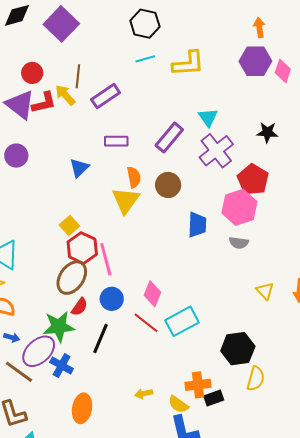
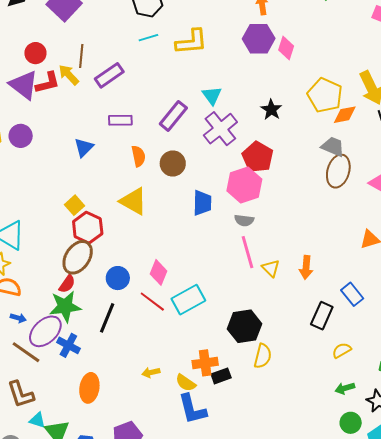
black star: (267, 132) -> (271, 110), turned 30
yellow triangle: (126, 200) -> (133, 201), moved, turned -36
pink line: (106, 259) -> (247, 252), moved
red semicircle: (79, 307) -> (67, 284), moved

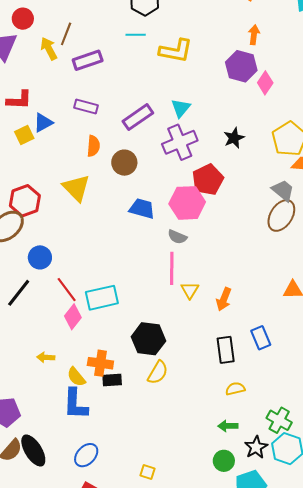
red L-shape: (48, 83) -> (19, 100), moved
blue trapezoid: (202, 203) -> (142, 209), turned -92
yellow square: (74, 205) -> (24, 135), moved
pink diamond: (158, 272) -> (73, 317), moved
black rectangle: (322, 316) -> (226, 350), turned -48

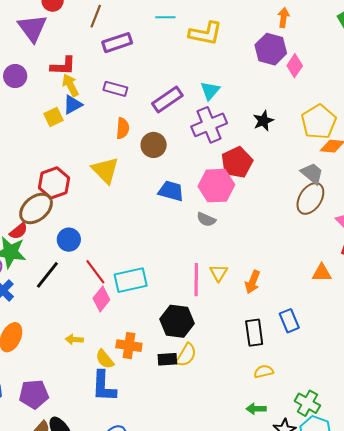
yellow arrow: (49, 49) -> (70, 85), moved
red L-shape: (19, 100) -> (63, 66), moved
pink line: (172, 268) -> (196, 280), moved
black rectangle: (112, 380) -> (167, 359), moved

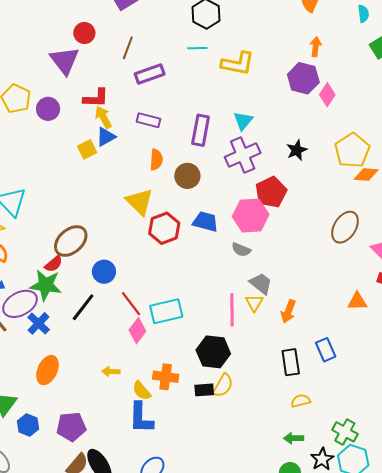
purple rectangle: (167, 99) -> (201, 130), turned -44
gray trapezoid: (312, 173) -> (261, 284), moved
red hexagon: (54, 183) -> (164, 228), moved

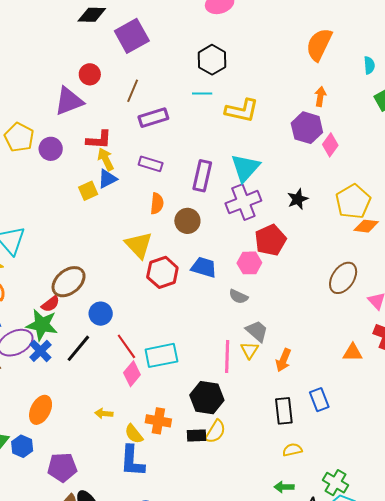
purple triangle: (65, 61) -> (69, 101), turned 44
cyan triangle: (243, 121) -> (245, 168), size x1.5
pink hexagon: (251, 216) -> (249, 263), size x0.7
blue cross: (39, 323) -> (40, 351), moved
blue hexagon: (28, 425) -> (22, 446), moved

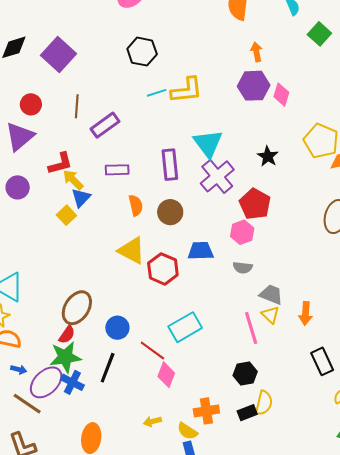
cyan line: (202, 94) -> (157, 93), moved
cyan rectangle: (161, 355) -> (185, 327), moved
black hexagon: (207, 398) -> (245, 373), size x0.7

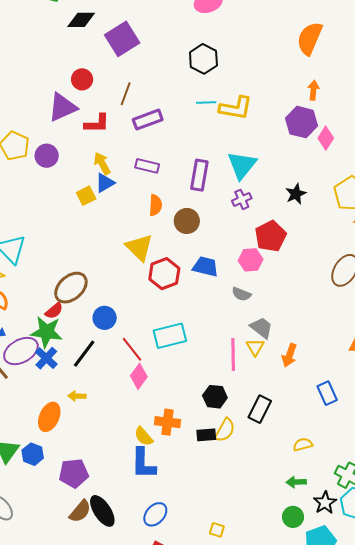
red L-shape: (60, 164) -> (97, 123), moved
purple cross: (217, 176) -> (242, 199), size x0.6
black rectangle: (322, 361) -> (260, 409), moved, turned 36
yellow arrow: (152, 421) -> (77, 396), moved

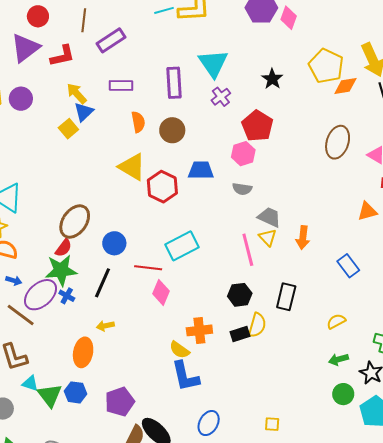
red line: (132, 349) -> (148, 268), turned -32
blue cross: (46, 358) -> (67, 296), size x0.7

